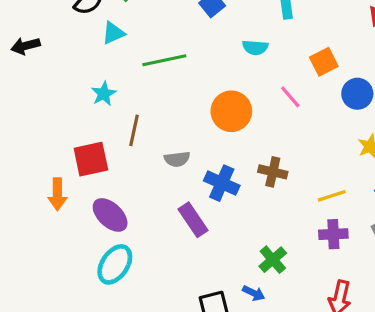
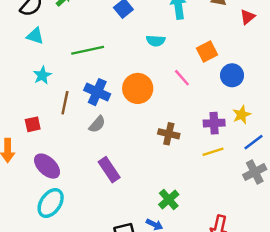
cyan triangle: (113, 33) -> (35, 36), moved, turned 42
red square: (91, 159) -> (33, 124), size x0.6
gray semicircle: (177, 159) -> (97, 124), turned -42
blue cross: (222, 183) -> (97, 92), moved
purple cross: (333, 234) -> (214, 123), moved

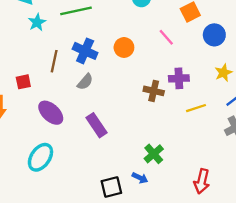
cyan star: (42, 75) -> (37, 22), moved
orange circle: (138, 88) -> (124, 47), size x0.7
purple cross: (214, 123) -> (179, 78), moved
purple ellipse: (47, 166) -> (51, 113), moved

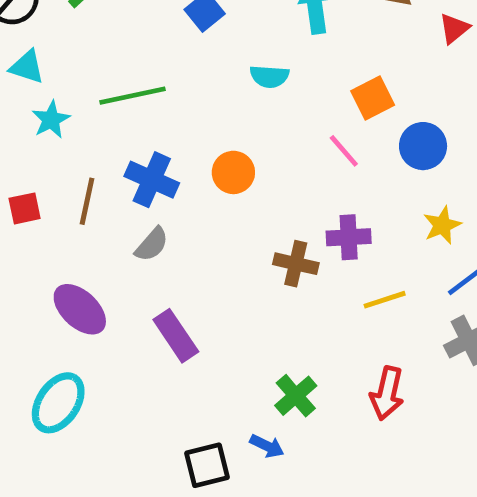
pink line: (166, 37) -> (344, 151), moved
red square: (23, 82) -> (25, 208), moved
red arrow: (202, 181) -> (387, 393), moved

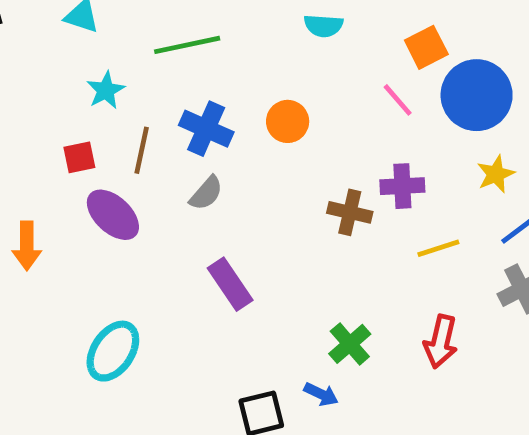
cyan star: (51, 120) -> (106, 90), moved
blue circle: (423, 146) -> (477, 95), size x1.5
purple ellipse: (80, 309) -> (113, 215), moved

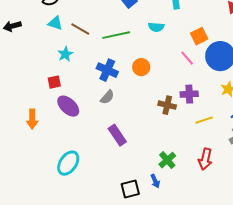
green line: (187, 45) -> (116, 35), moved
brown line: (142, 150) -> (80, 29), moved, turned -72
blue arrow: (321, 394) -> (155, 181), turned 40

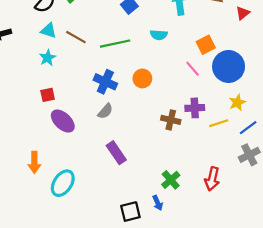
cyan star: (65, 54) -> (48, 58), moved
orange arrow: (32, 119) -> (34, 162), moved
yellow line: (204, 120) -> (219, 123), moved

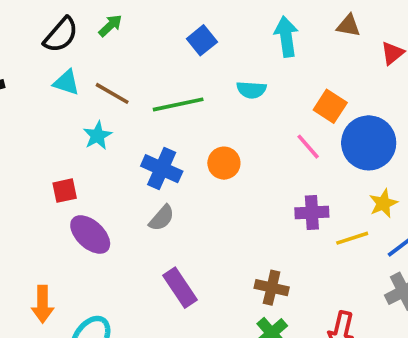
orange square: (206, 45) -> (330, 106), turned -30
cyan star: (48, 58) -> (98, 136), moved
brown cross: (171, 120) -> (272, 288), moved

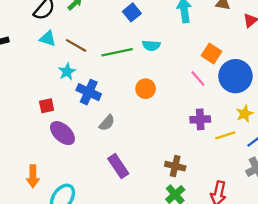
cyan semicircle: (251, 90) -> (151, 45), moved
blue cross: (162, 169) -> (89, 92), moved

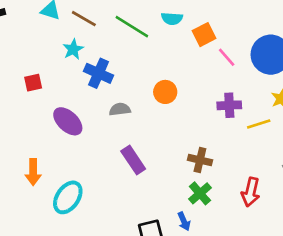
green line: (117, 52) -> (132, 27), turned 44
orange square: (212, 53) -> (204, 35), moved, turned 30
orange circle: (146, 89) -> (165, 92), moved
red square: (47, 106) -> (33, 83), moved
gray semicircle: (107, 123) -> (120, 109), turned -138

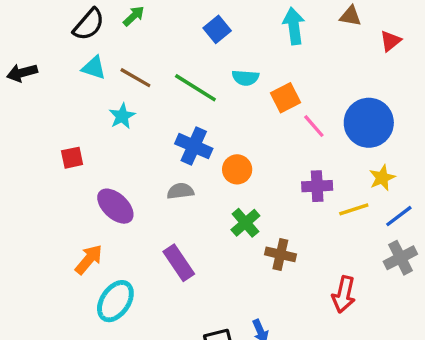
blue cross: (99, 73) -> (194, 146), moved
purple rectangle: (133, 160) -> (179, 263), moved
orange arrow: (33, 172) -> (89, 259), moved, turned -140
green cross: (200, 193) -> (245, 223), moved

